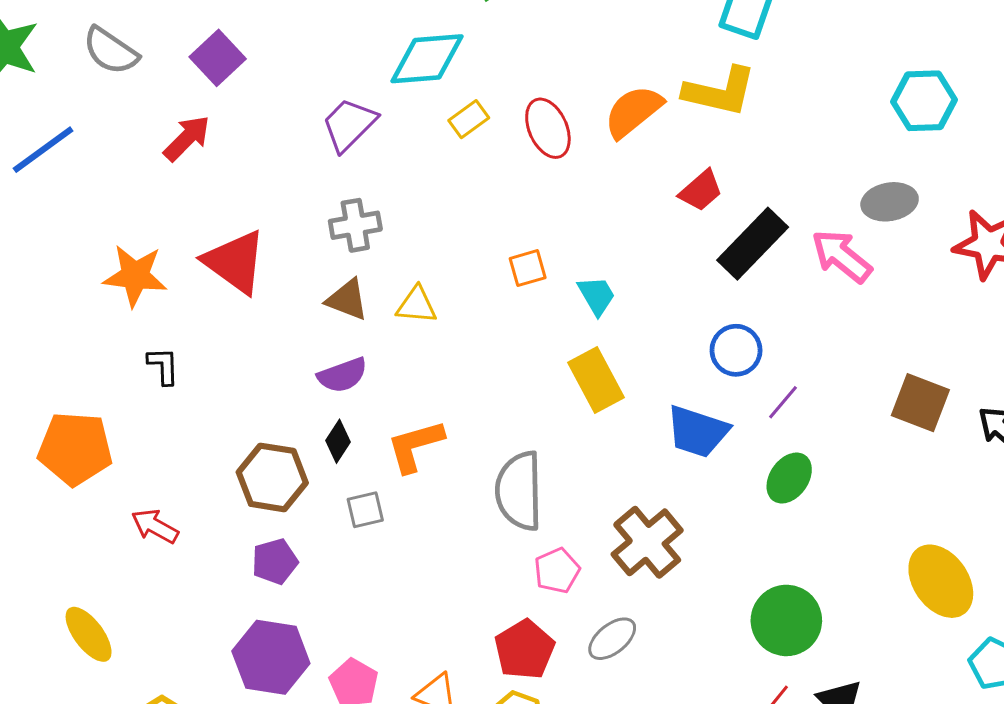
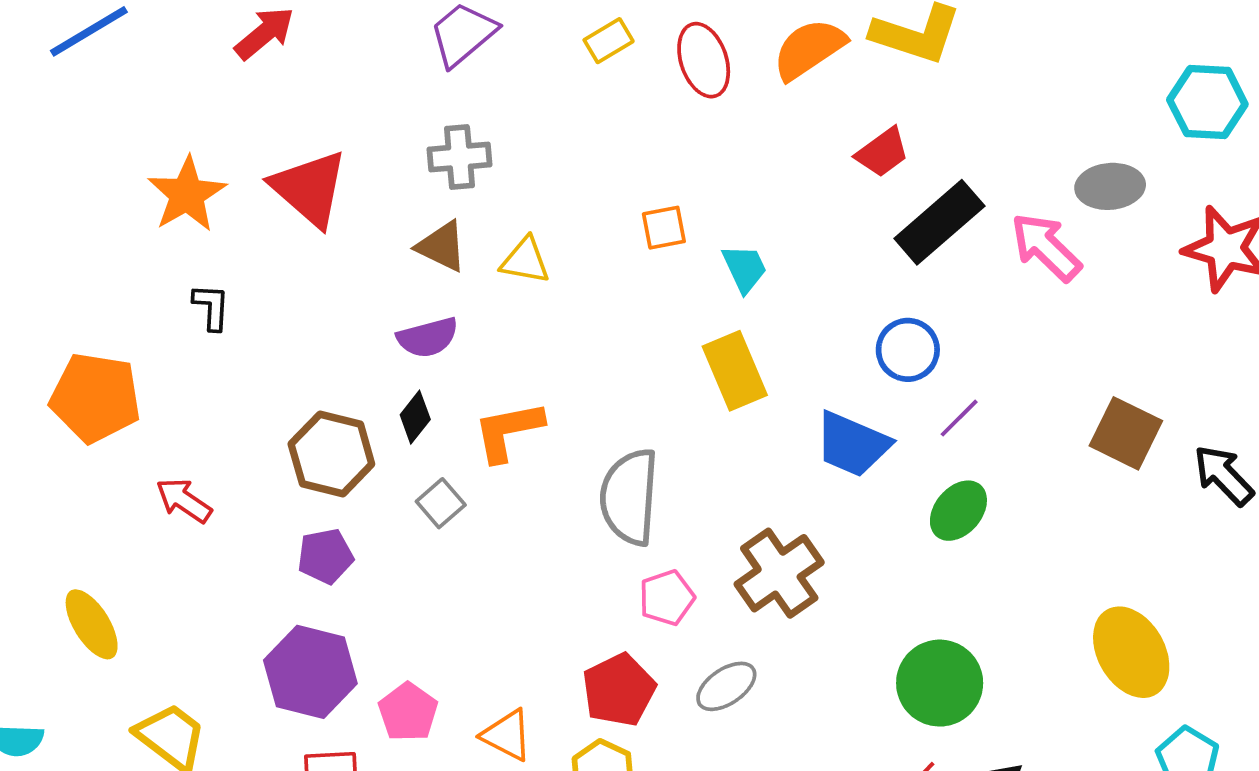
cyan hexagon: (924, 101) -> (1207, 102), moved
orange star: (135, 276) -> (187, 194), turned 30
gray square: (365, 510) -> (441, 503), turned -33

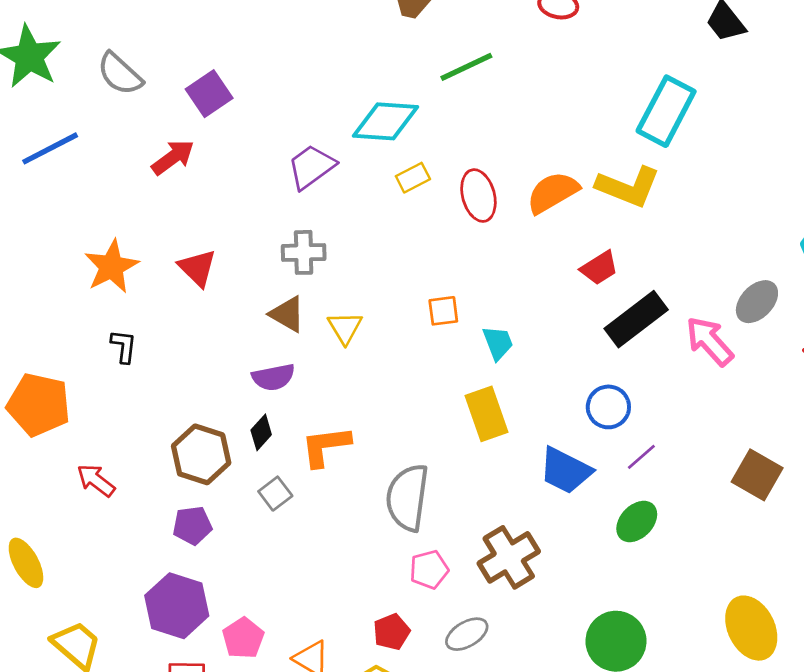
gray ellipse: (1110, 186) -> (757, 302), turned -45
red triangle: (309, 188) -> (197, 268), size x0.7
yellow triangle: (525, 261) -> (345, 328), turned 45
red pentagon: (619, 690) -> (391, 632), size x0.7

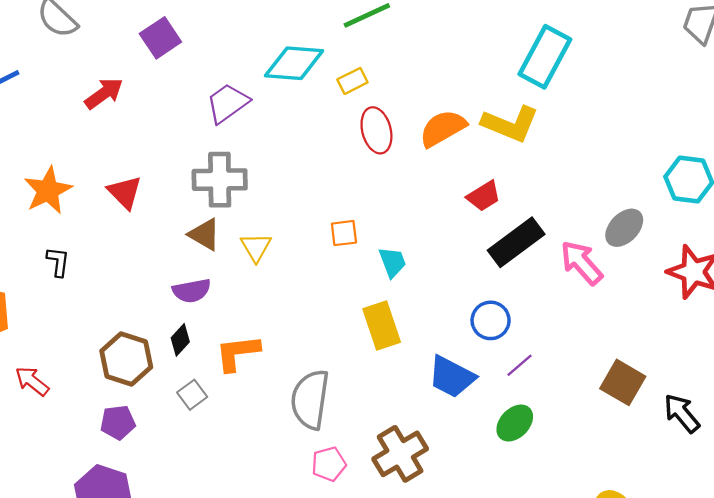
purple square: (209, 94) -> (160, 38), moved
yellow rectangle: (413, 178) -> (352, 81), moved
gray cross: (304, 252) -> (220, 180), size x1.4

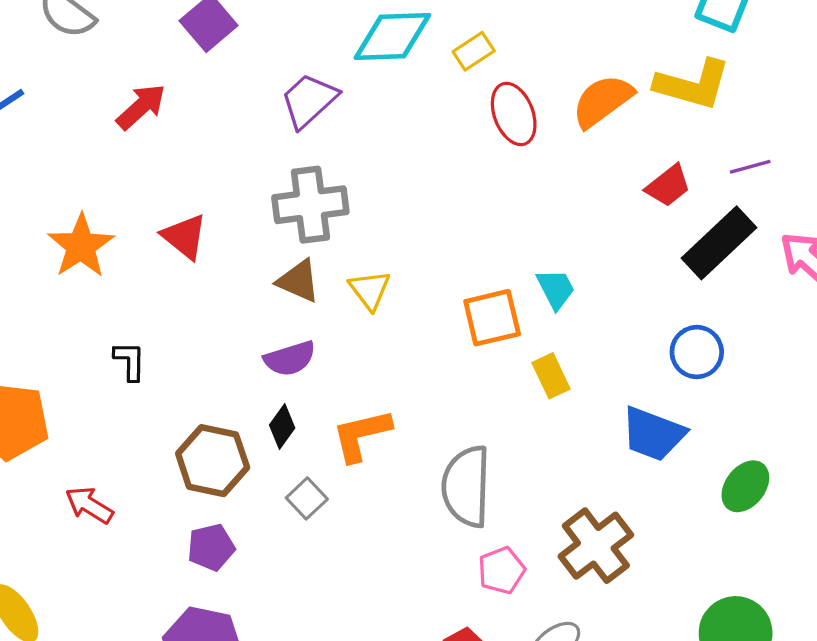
orange square: (344, 233) -> (492, 318), moved, size x1.5
black L-shape: (58, 262) -> (130, 361), moved
yellow rectangle: (382, 326) -> (551, 376), size x0.7
purple line: (519, 365) -> (750, 167), moved, turned 32

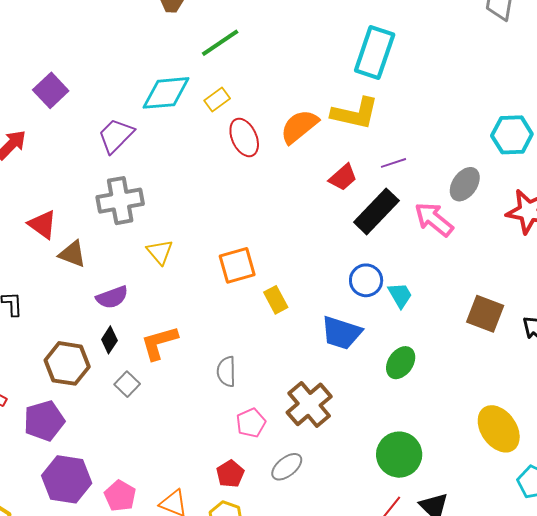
brown triangle: (298, 281) -> (72, 254), moved
cyan trapezoid: (556, 289) -> (400, 295), moved
gray semicircle: (466, 486) -> (226, 372), size x0.6
purple pentagon: (211, 547) -> (44, 421), moved, size x1.4

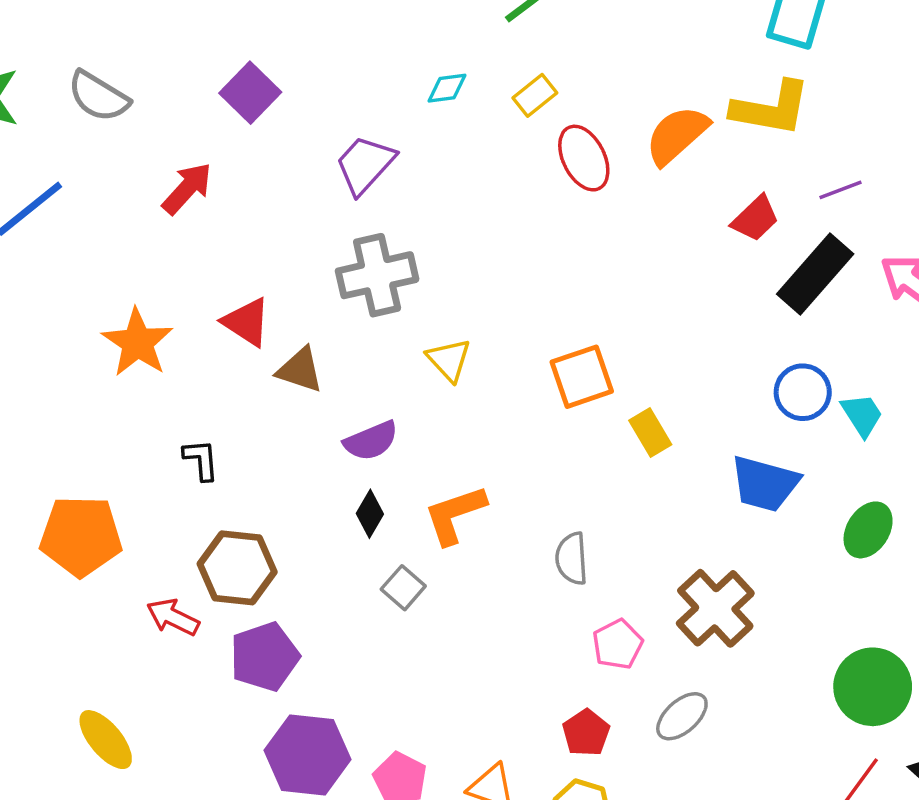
cyan diamond: (166, 93) -> (447, 88), size x0.5
brown hexagon: (67, 363) -> (237, 568), moved

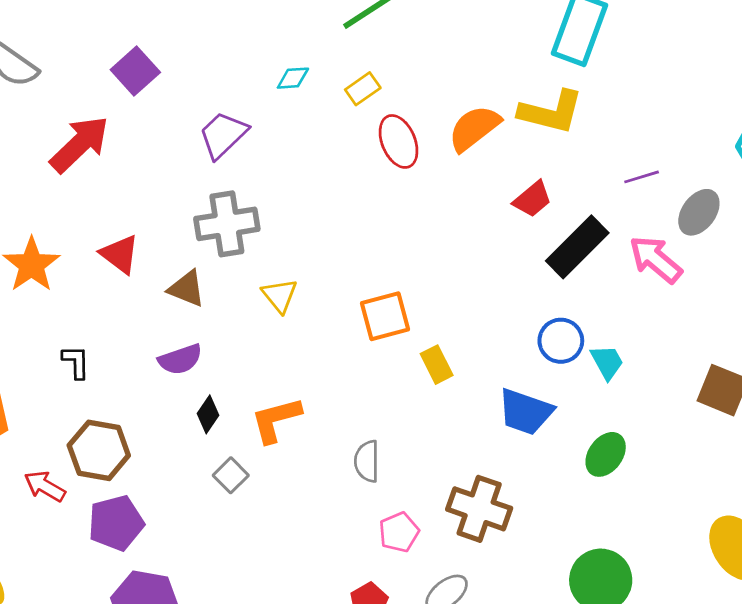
red arrow: (187, 188) -> (80, 144), size x1.4
purple line: (841, 190) -> (642, 177), moved
brown triangle: (300, 370) -> (187, 289), moved
purple semicircle: (371, 441) -> (180, 359), moved
brown cross: (715, 608) -> (479, 509), turned -32

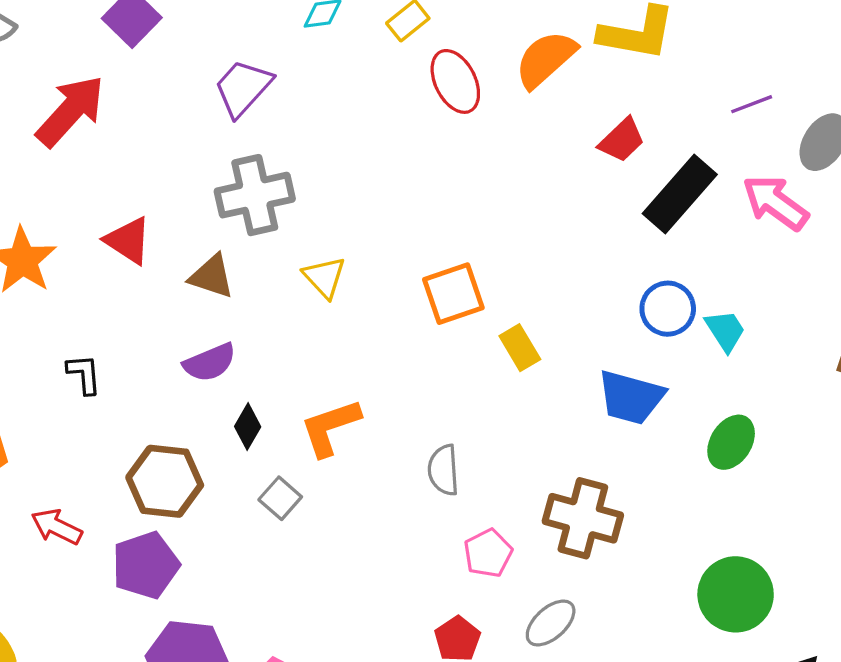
brown hexagon: (99, 450) -> (165, 481), moved

